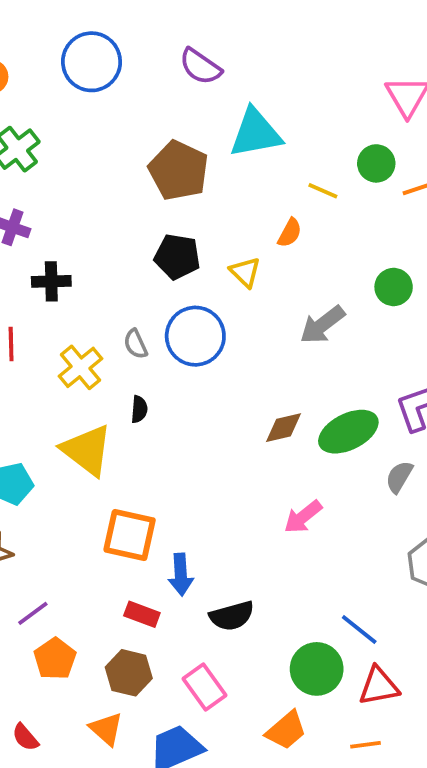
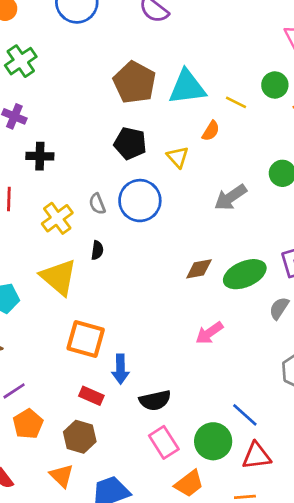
cyan triangle: (256, 133) -> (187, 87), moved
pink rectangle: (205, 687) -> (164, 442), moved

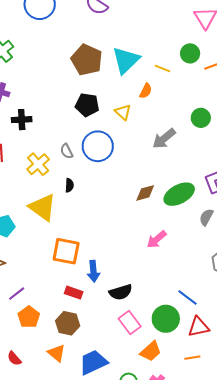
cyan triangle: (187, 87) -> (126, 60), turned -32

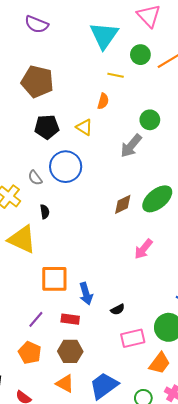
cyan triangle: (126, 60) -> (104, 35), moved
green circle: (201, 118) -> (150, 120), moved
black semicircle: (121, 292) -> (118, 309), size x0.6
purple line: (17, 294) -> (36, 319), moved
pink rectangle: (130, 322) -> (133, 338), turned -55

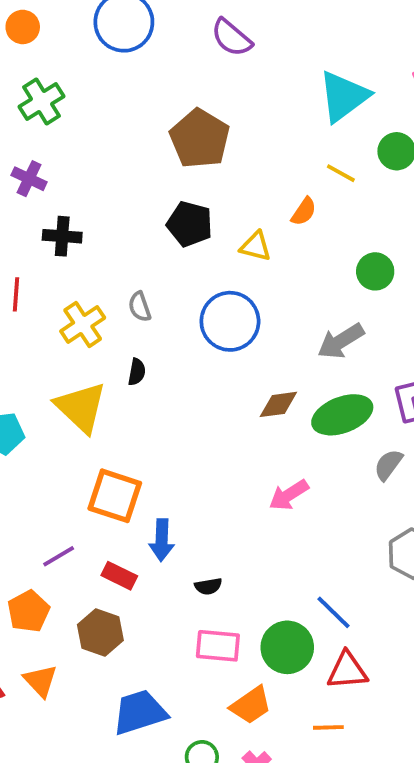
yellow triangle: (84, 127) -> (256, 246), turned -36
gray arrow: (131, 146) -> (341, 341), moved
blue circle: (66, 167) -> (230, 321), moved
orange triangle: (65, 384) -> (40, 681), moved

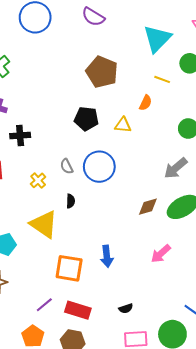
brown pentagon: (200, 139) -> (102, 72), moved
blue circle: (230, 321) -> (99, 167), moved
yellow cross: (83, 324) -> (38, 180), size x0.7
blue arrow: (162, 540) -> (107, 256), moved
red rectangle: (119, 576) -> (78, 310), size x1.4

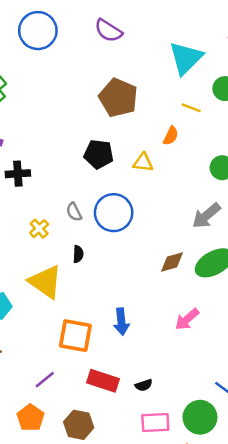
red rectangle: (78, 310) -> (103, 381), moved

